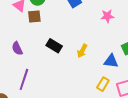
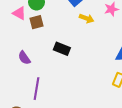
yellow arrow: (82, 51) -> (87, 18), moved, turned -88

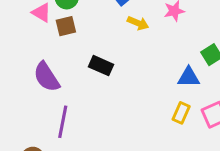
purple semicircle: (24, 58) -> (47, 77), size x1.5

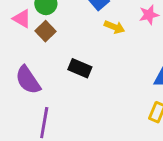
brown square: (66, 26) -> (46, 31), turned -30

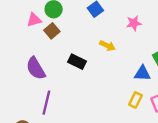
pink triangle: (22, 19) -> (34, 20), turned -49
yellow arrow: (114, 27) -> (107, 46), moved

